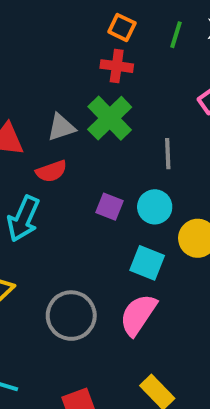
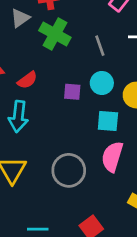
gray triangle: (61, 127) -> (20, 18), moved

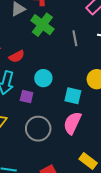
cyan circle: (102, 83) -> (43, 78), moved
purple square: (72, 92) -> (27, 97), moved

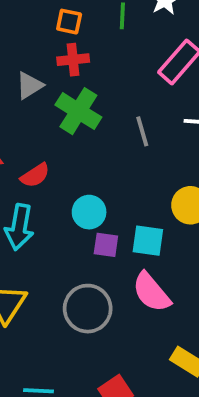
purple square: (27, 97) -> (106, 245), moved
pink semicircle: (72, 123) -> (151, 292), turned -60

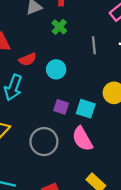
green cross: (78, 111) -> (59, 27), size x0.6
cyan circle: (89, 212) -> (56, 69), moved

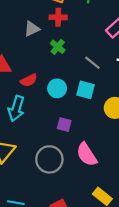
gray line: (94, 45) -> (92, 63), turned -42
cyan square: (86, 109) -> (86, 90), moved

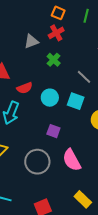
red cross: (58, 17) -> (56, 33), turned -35

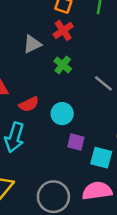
cyan square: (76, 101) -> (101, 158), moved
purple square: (53, 131) -> (76, 142), moved
pink semicircle: (72, 160) -> (97, 191), turned 115

